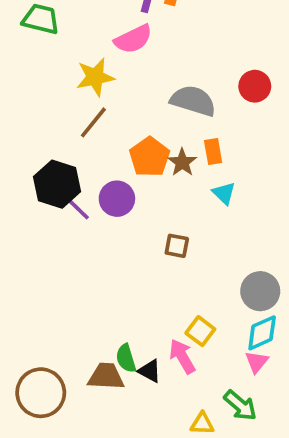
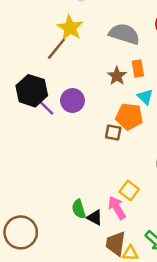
yellow star: (95, 77) -> (70, 28), moved, turned -30
orange pentagon: (150, 157) -> (129, 117), moved, turned -30
brown trapezoid: (106, 376) -> (116, 244), moved, turned -85

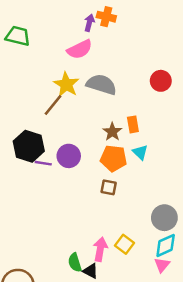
gray semicircle: (124, 34) -> (101, 84), moved
purple line: (47, 108) -> (43, 163), turned -35
orange pentagon: (129, 117) -> (114, 158), moved
pink arrow: (117, 208) -> (100, 249), moved, turned 40

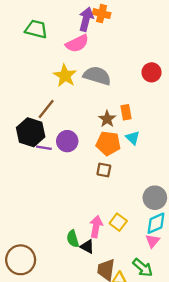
purple arrow: (89, 23) -> (86, 19), size x1.5
green trapezoid: (18, 36) -> (36, 29), moved
brown line: (53, 105) -> (46, 109), moved

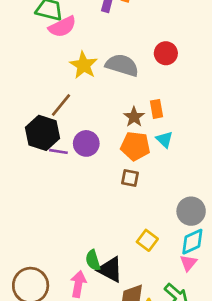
pink semicircle: (77, 44) -> (62, 27), moved
red circle: (152, 72) -> (166, 53), moved
pink arrow: (96, 227) -> (78, 284), moved
black triangle: (87, 247) -> (110, 270), size x1.5

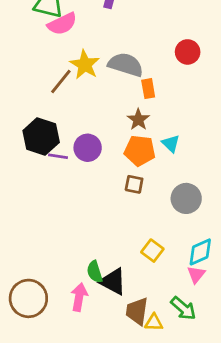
red circle: (166, 53) -> (188, 52), moved
brown line: (61, 105) -> (61, 82), moved
orange rectangle: (157, 109) -> (148, 89), moved
gray circle: (191, 211) -> (186, 198), moved

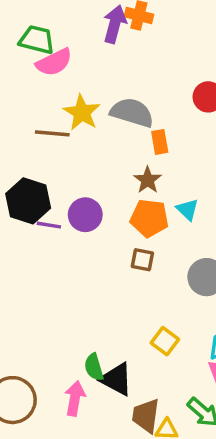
brown line: (61, 82) -> (52, 133), turned 56

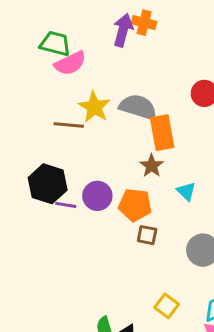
orange rectangle: (160, 142) -> (162, 133), size x1.6
orange pentagon: (149, 218) -> (135, 205), moved

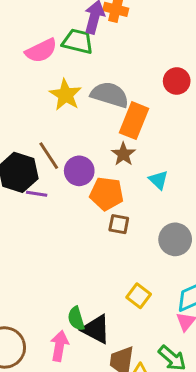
green trapezoid: (55, 44) -> (78, 41), moved
brown line: (69, 125) -> (49, 156), moved, turned 52
orange rectangle: (162, 133) -> (134, 121), turned 32
purple circle: (97, 196) -> (79, 171), moved

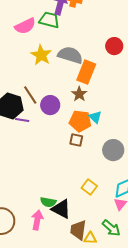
cyan triangle: (158, 180) -> (95, 117), moved
orange pentagon: (107, 194) -> (80, 121), moved
green semicircle: (76, 319) -> (48, 202), turned -63

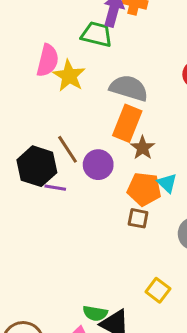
pink semicircle: (25, 26) -> (48, 60), moved, turned -50
yellow star: (41, 55) -> (69, 76), moved
orange rectangle: (86, 72) -> (127, 123), moved

